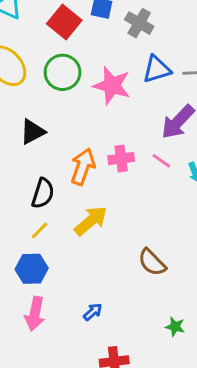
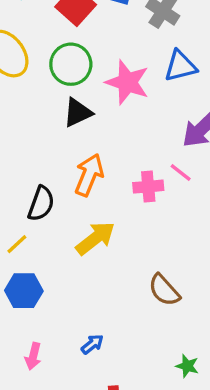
black triangle: (33, 132) -> (78, 112), moved
pink cross: (121, 159) -> (148, 187), moved
yellow line: (39, 231) -> (17, 244), moved
pink arrow: (35, 314) -> (33, 356), moved, size x0.7

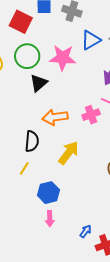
orange arrow: (89, 175) -> (55, 117), turned -105
blue hexagon: (24, 291) -> (48, 193), moved
blue arrow: (92, 344) -> (86, 231), moved
pink arrow: (33, 356) -> (50, 219), moved

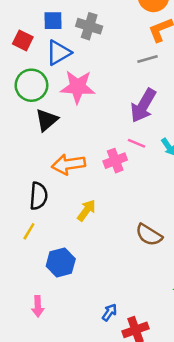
red square: (21, 22) -> (23, 40), size x0.7
blue triangle: (91, 40) -> (59, 53), moved
yellow arrow: (69, 153) -> (86, 210), size x0.7
pink arrow: (50, 219) -> (38, 306), moved

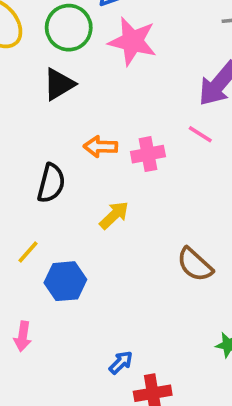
black triangle: (47, 120) -> (59, 84), moved
pink cross: (115, 161) -> (148, 154), moved
orange arrow: (68, 164) -> (100, 147), size x0.7
yellow line: (29, 231) -> (28, 252), moved

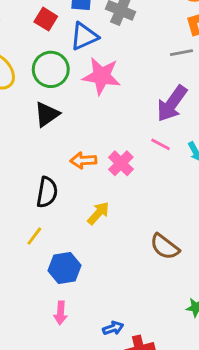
pink cross: (148, 154) -> (121, 163), turned -30
yellow line: (28, 252) -> (34, 236), moved
pink arrow: (23, 336) -> (61, 313), moved
blue arrow: (121, 363) -> (113, 328), turned 30

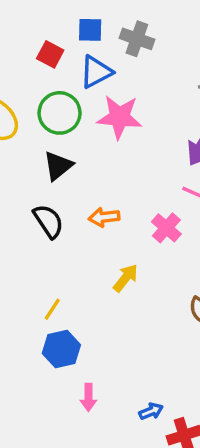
pink cross: (121, 163) -> (166, 228), moved
black semicircle: (47, 192) -> (48, 221), moved, turned -40
blue hexagon: (65, 268) -> (61, 349), moved

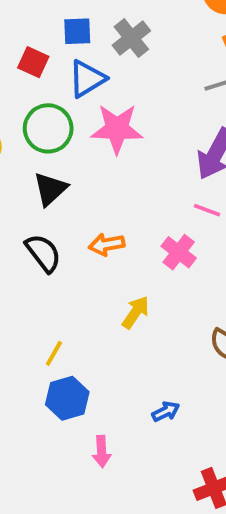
gray cross: (137, 39) -> (131, 38), turned 36
blue arrow: (151, 411) -> (166, 411), moved

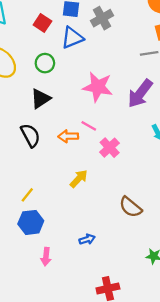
green circle: (48, 128) -> (45, 63), size x0.7
pink star: (117, 129) -> (98, 87), moved
pink line: (207, 210) -> (89, 126), moved

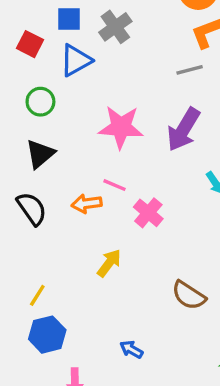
blue arrow: (87, 239) -> (131, 349), turned -126

